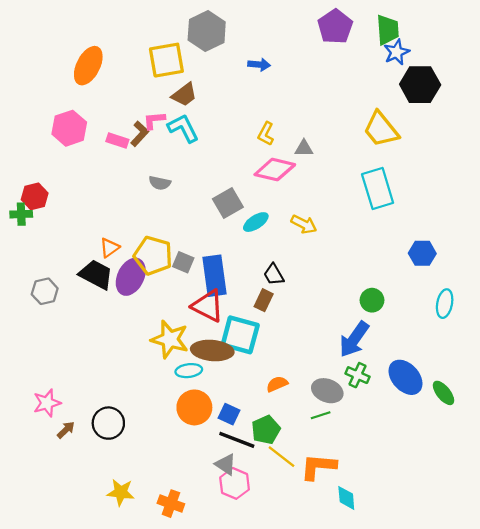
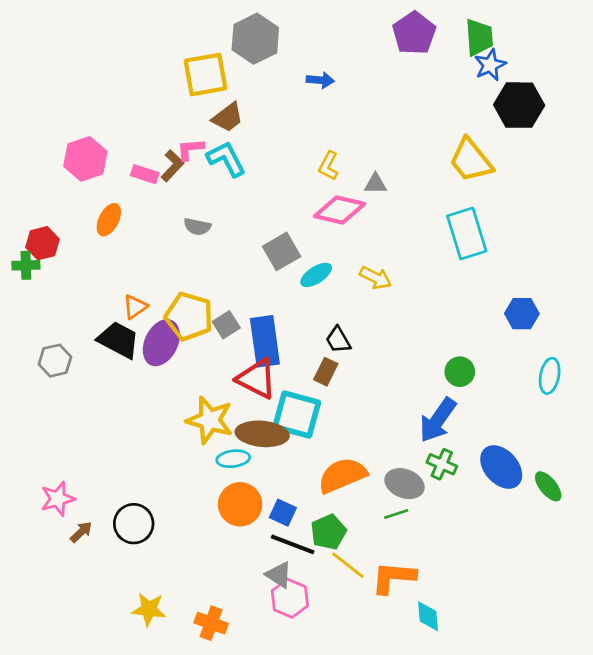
orange ellipse: (88, 66) -> (109, 220), moved, size x0.7
gray square: (183, 262) -> (226, 325), turned 35
orange semicircle: (277, 384) -> (342, 475), size x1.8

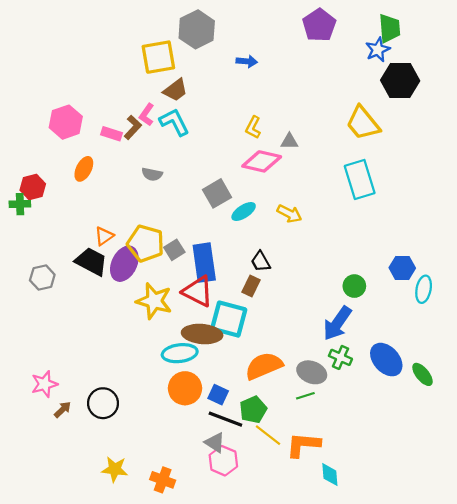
green trapezoid: (479, 37) -> (389, 28), moved
pink L-shape: (190, 149) -> (147, 115), turned -50
blue hexagon: (522, 314) -> (402, 268), moved
yellow star: (210, 420) -> (154, 301), moved
cyan ellipse: (233, 459) -> (180, 353), size x1.4

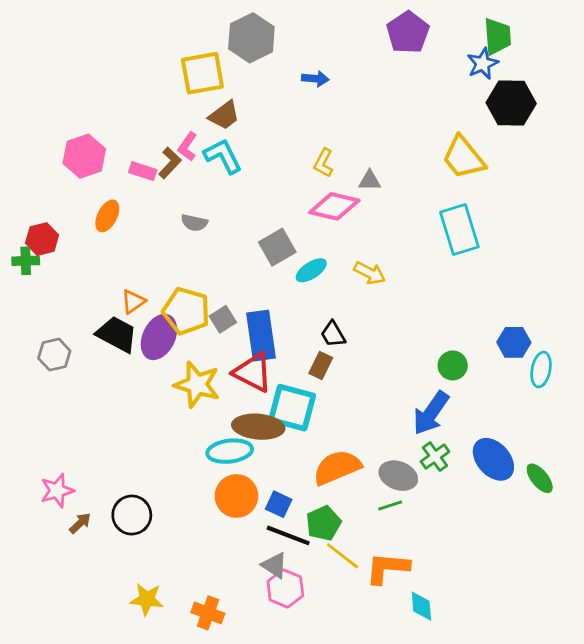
green cross: (340, 357) -> (435, 457), turned 30

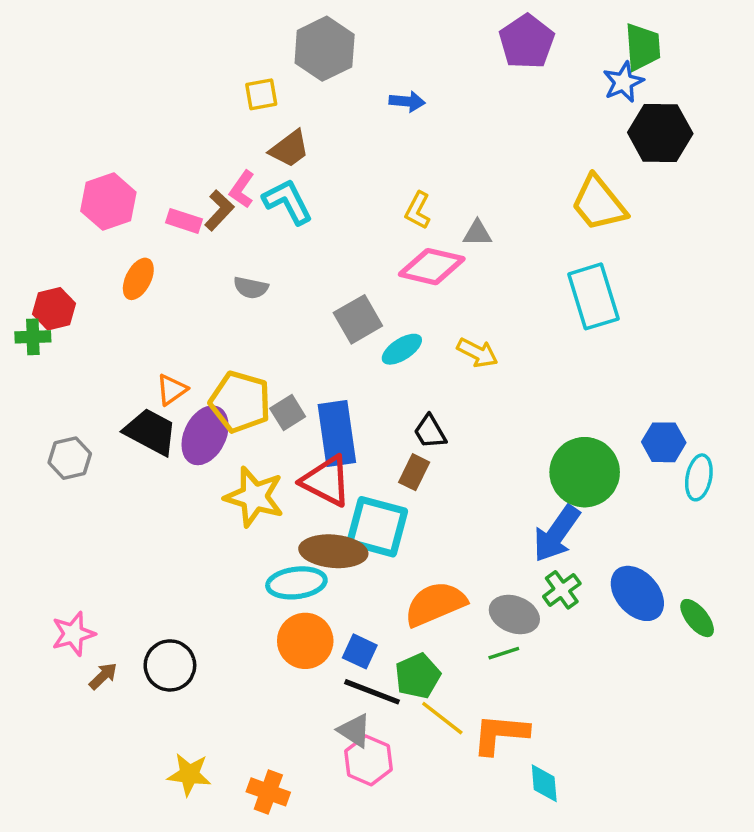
yellow square: (202, 73) -> (261, 94), size x0.6
green circle: (453, 365) -> (585, 472), size x1.8

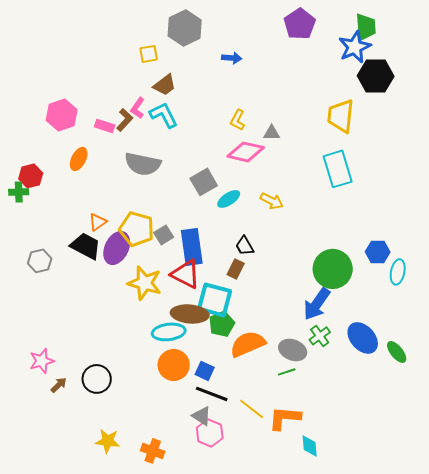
blue star: (623, 82) -> (355, 47), size x1.4
yellow trapezoid: (599, 203) -> (341, 116), turned 45
gray semicircle: (251, 288) -> (143, 164), size x1.8
green pentagon: (418, 676) -> (222, 324), moved

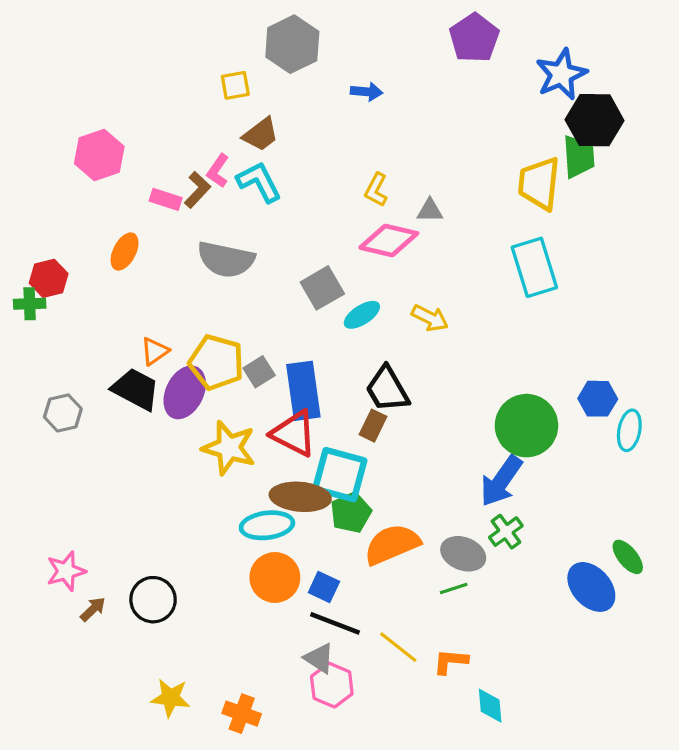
green trapezoid: (366, 27) -> (579, 157), moved
pink hexagon: (62, 115) -> (99, 155), moved
black trapezoid: (245, 246) -> (387, 389), size x1.5
blue ellipse: (363, 338) -> (591, 587), moved
orange L-shape: (285, 418) -> (451, 661), size x0.7

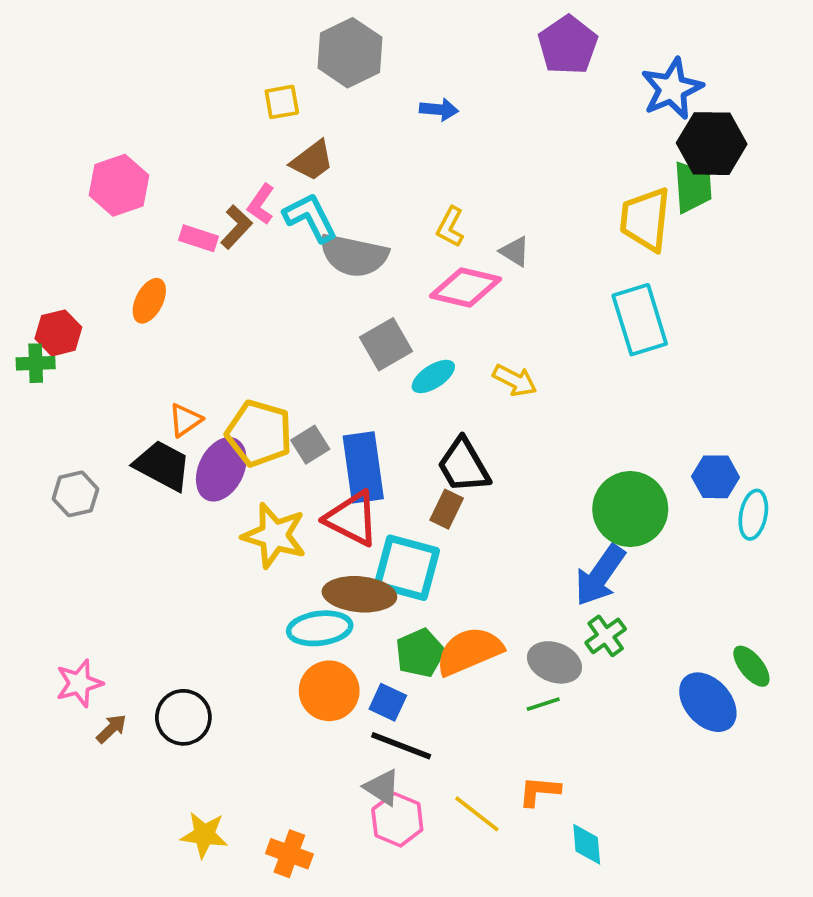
gray triangle: (430, 210) -> (515, 252), turned 32
gray semicircle: (226, 259) -> (354, 255), moved
green pentagon: (351, 513) -> (420, 653), moved
yellow line: (398, 647) -> (477, 814), moved

